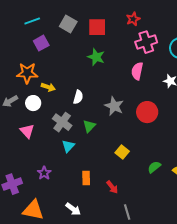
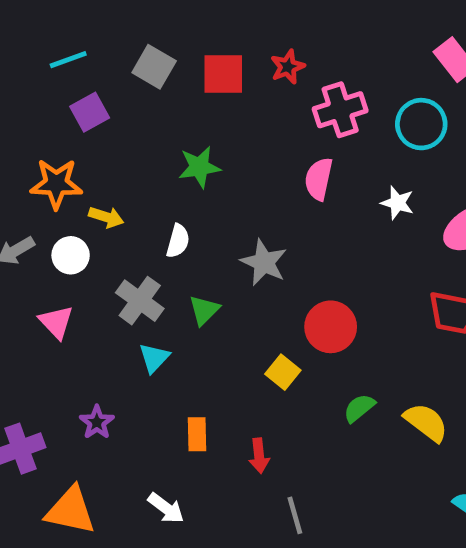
red star: (133, 19) -> (288, 67), moved
green star: (96, 57) -> (199, 167), moved, turned -30
red circle: (147, 112) -> (331, 327), moved
red arrow: (112, 187) -> (259, 456), turned 32

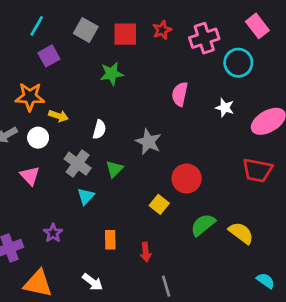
cyan line: (68, 60) -> (37, 26), turned -40
pink cross: (340, 110) -> (204, 38), moved
green star: (199, 167) -> (112, 74), moved
green semicircle: (359, 408) -> (203, 225), size x1.4

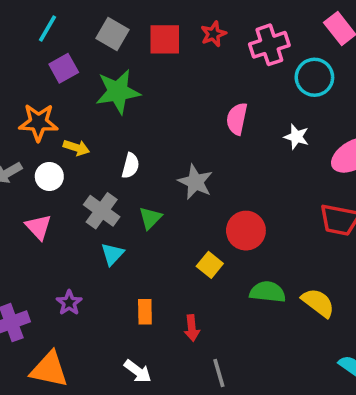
green star: (112, 74) -> (118, 92), moved, size x1.4
green semicircle: (203, 225) -> (268, 292), turned 45
white arrow: (93, 282) -> (138, 371), moved

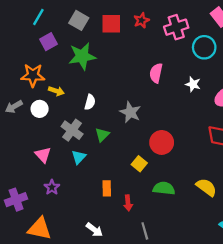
pink triangle: (38, 227) -> (43, 155), moved
green semicircle: (268, 292) -> (164, 188), moved
orange rectangle: (145, 312) -> (107, 188), moved

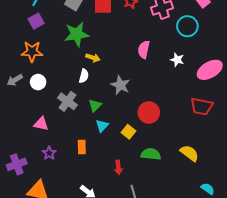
purple square: (49, 42) -> (36, 21), moved
yellow arrow: (56, 91) -> (93, 58), moved
pink triangle: (43, 155) -> (41, 124), turned -35
cyan triangle: (79, 157) -> (102, 126), moved
orange rectangle: (107, 188) -> (82, 147), moved

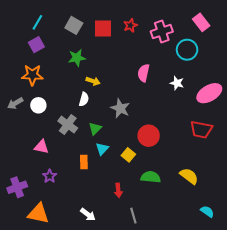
green star: (77, 34) -> (77, 58), size x0.7
orange rectangle: (82, 147) -> (84, 162), moved

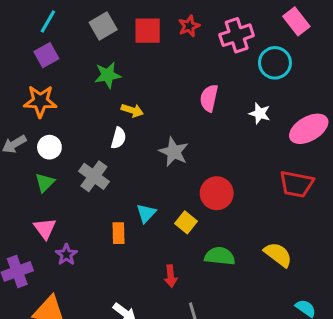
gray square: (74, 25) -> (103, 26), turned 30
green triangle: (95, 129) -> (45, 182), moved
pink triangle: (41, 147) -> (45, 228), moved, turned 42

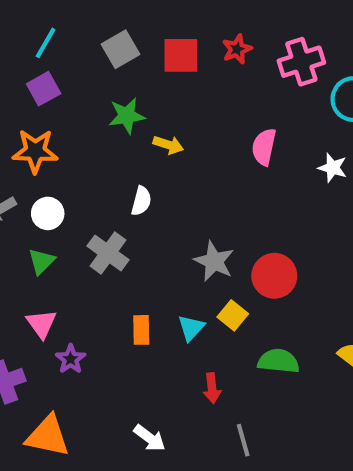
yellow arrow: (132, 110) -> (168, 145), moved
gray star: (174, 152) -> (214, 261), moved
cyan triangle: (146, 213) -> (191, 328), moved

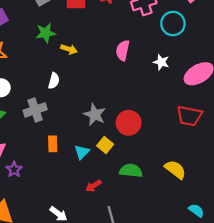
gray cross: (108, 253) -> (35, 110), turned 35
orange rectangle: (141, 330) -> (53, 144), moved
red arrow: (212, 388) -> (94, 186), turned 63

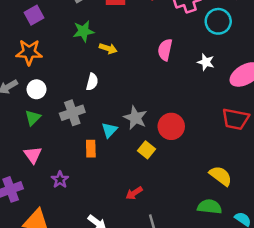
cyan triangle: (82, 152) -> (109, 130), moved
purple star: (14, 170) -> (60, 180), moved
green semicircle: (131, 171) -> (210, 207), moved

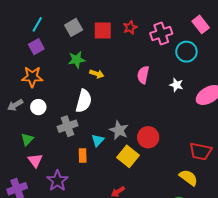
white semicircle: (92, 82) -> (84, 101), size x1.6
green triangle: (33, 118) -> (27, 139), moved
red trapezoid: (235, 119) -> (201, 151), moved
yellow square: (146, 150) -> (128, 156), size x1.5
purple star: (60, 180) -> (57, 181), size x1.5

